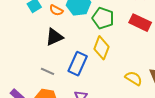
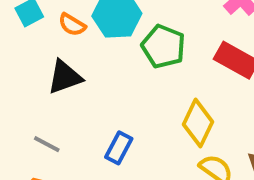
yellow diamond: (102, 48) -> (198, 123), moved
blue rectangle: (78, 64) -> (119, 148), moved, size x0.7

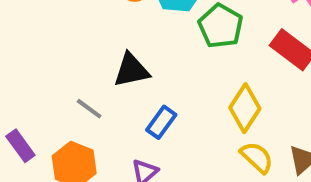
black triangle: (65, 77) -> (131, 70), moved

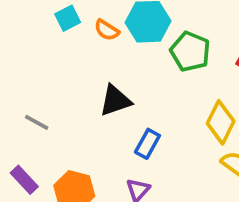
gray line: (89, 109) -> (37, 122), moved

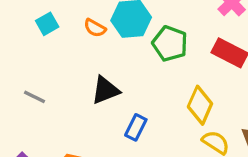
cyan square: (68, 18) -> (47, 24), moved
gray line: (37, 122) -> (35, 97), moved

